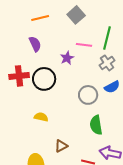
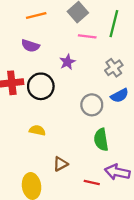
green line: (107, 38) -> (114, 24), moved
purple semicircle: (35, 44) -> (30, 46), turned 133
pink line: (84, 45) -> (87, 36), moved

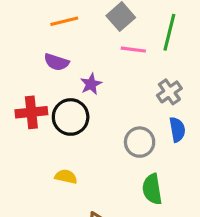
purple star: (67, 62) -> (91, 84), moved
blue semicircle: (120, 96) -> (177, 130), turned -72

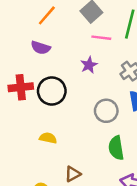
orange line: (64, 21) -> (47, 15), turned -35
purple star: (91, 84) -> (89, 65), moved

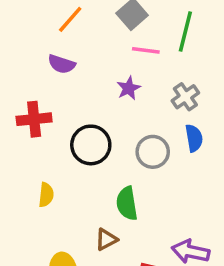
black circle: (52, 91) -> (91, 145), moved
yellow semicircle: (48, 138) -> (46, 195), moved, turned 84
green semicircle: (116, 148) -> (127, 203), moved

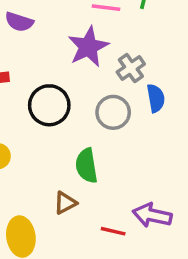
purple star: (129, 88) -> (88, 47), size x1.6
gray cross: (185, 97) -> (131, 68), moved

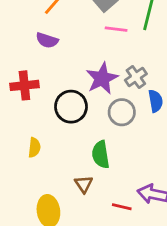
purple star: (88, 47) -> (102, 78), moved
brown triangle: (65, 203) -> (84, 184), turned -36

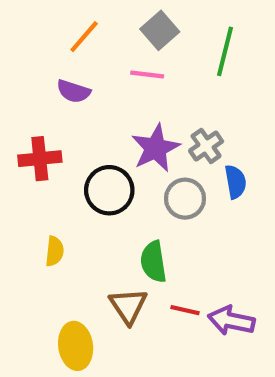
pink line: (116, 29) -> (147, 74), moved
brown triangle: (84, 184) -> (128, 306), size x1.4
red line: (122, 207) -> (185, 310), moved

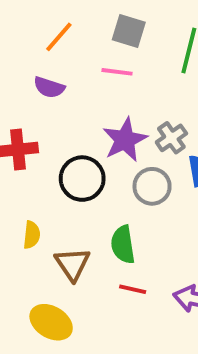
gray square: (160, 30) -> (129, 31), turned -32
brown triangle: (128, 306) -> (72, 264), moved
red line: (185, 310) -> (133, 289), moved
yellow ellipse: (76, 346) -> (51, 322), turned -51

